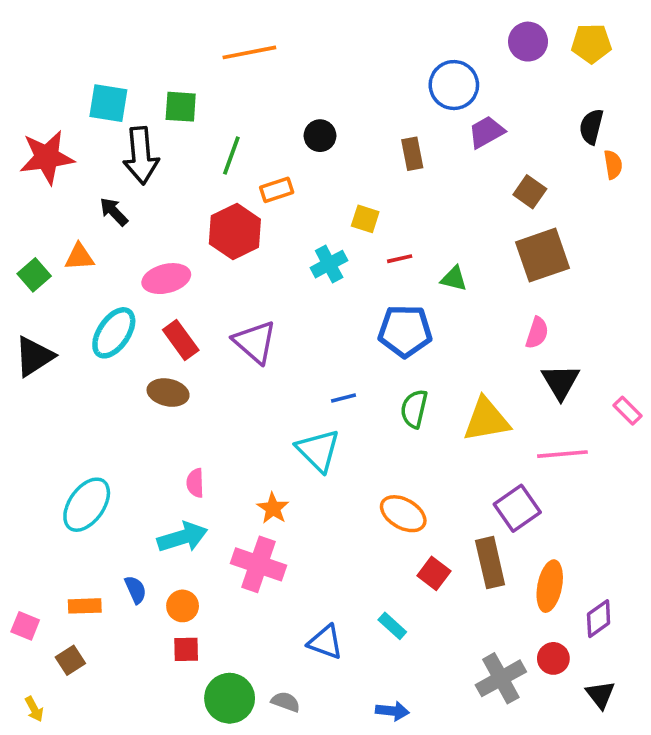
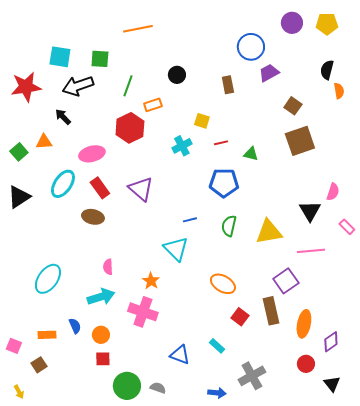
black arrow: (141, 156) -> (78, 86), turned 76
pink semicircle: (537, 333) -> (333, 192), moved
gray cross: (501, 678) -> (252, 376), moved

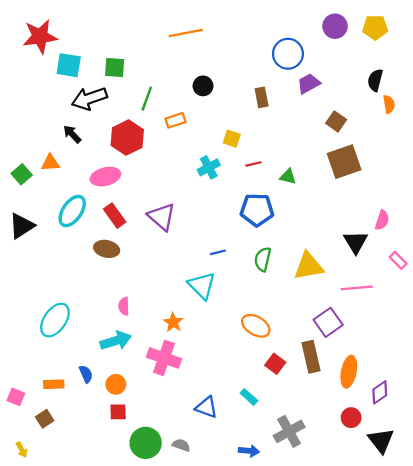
orange line: (138, 29) -> (186, 33), moved
red star: (26, 87) -> (40, 37), moved
red hexagon: (130, 128) -> (127, 138), moved
black triangle: (332, 384) -> (381, 441), size x1.4

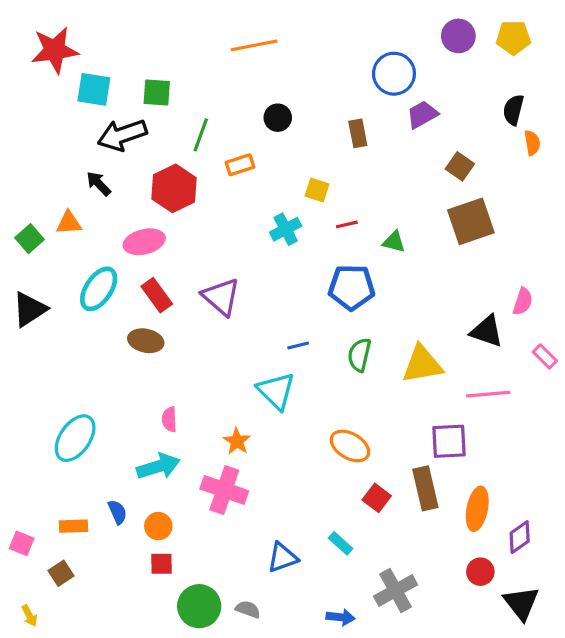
black triangle: (356, 242) -> (487, 331), turned -40
purple square: (328, 322) -> (449, 441), turned 32
blue triangle: (206, 407) -> (282, 558), turned -40

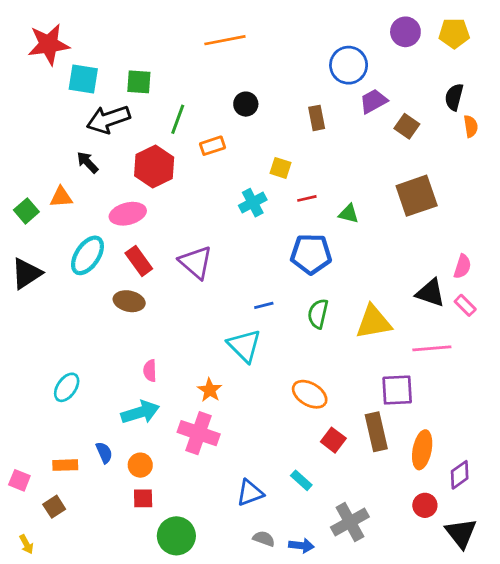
brown square: (460, 166) -> (407, 126), moved
pink rectangle: (545, 356) -> (465, 305), moved
cyan ellipse: (75, 438) -> (67, 387), size x0.7
gray semicircle: (248, 609) -> (264, 539), moved

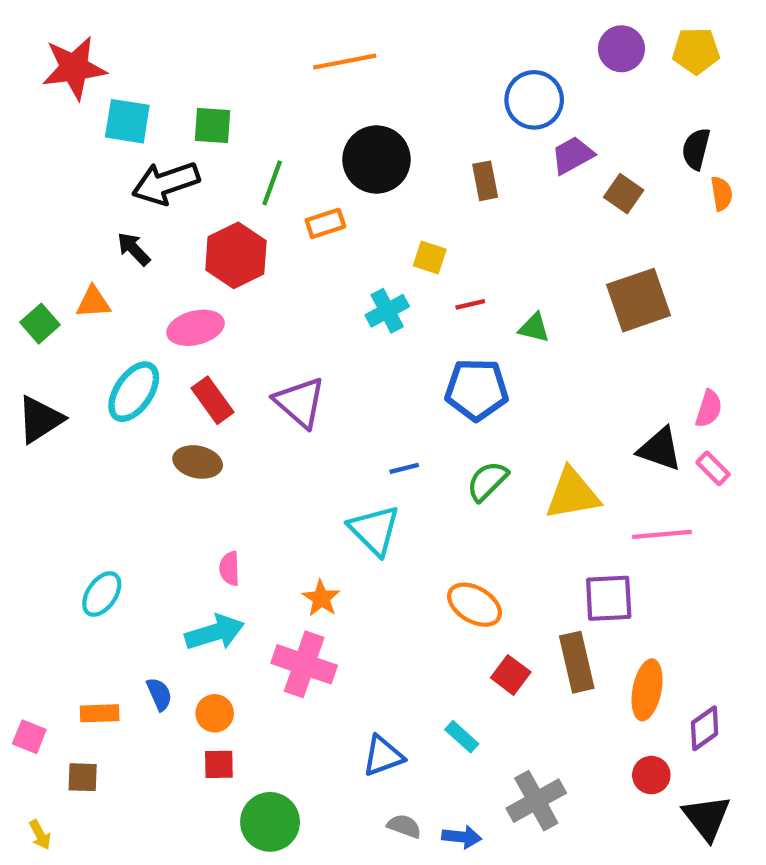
black circle: (246, 104) -> (377, 160), size x1.8
green semicircle: (318, 314) -> (487, 481), turned 32
brown square: (54, 507) -> (83, 777), turned 35

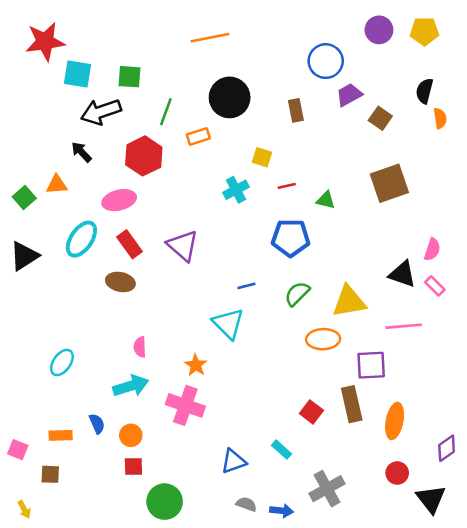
orange ellipse: (475, 605) -> (323, 339), moved, turned -32
purple diamond: (705, 728) -> (447, 448), moved

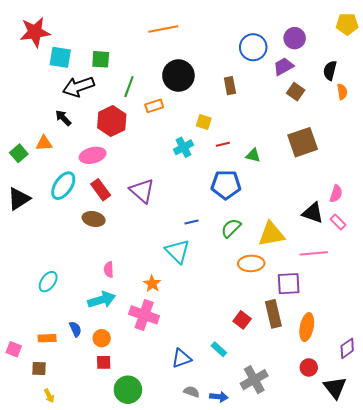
purple circle: (379, 30) -> (295, 38), moved
yellow pentagon: (424, 31) -> (347, 24), moved
purple trapezoid: (349, 95) -> (283, 66), moved
yellow arrow: (24, 509) -> (49, 396), moved

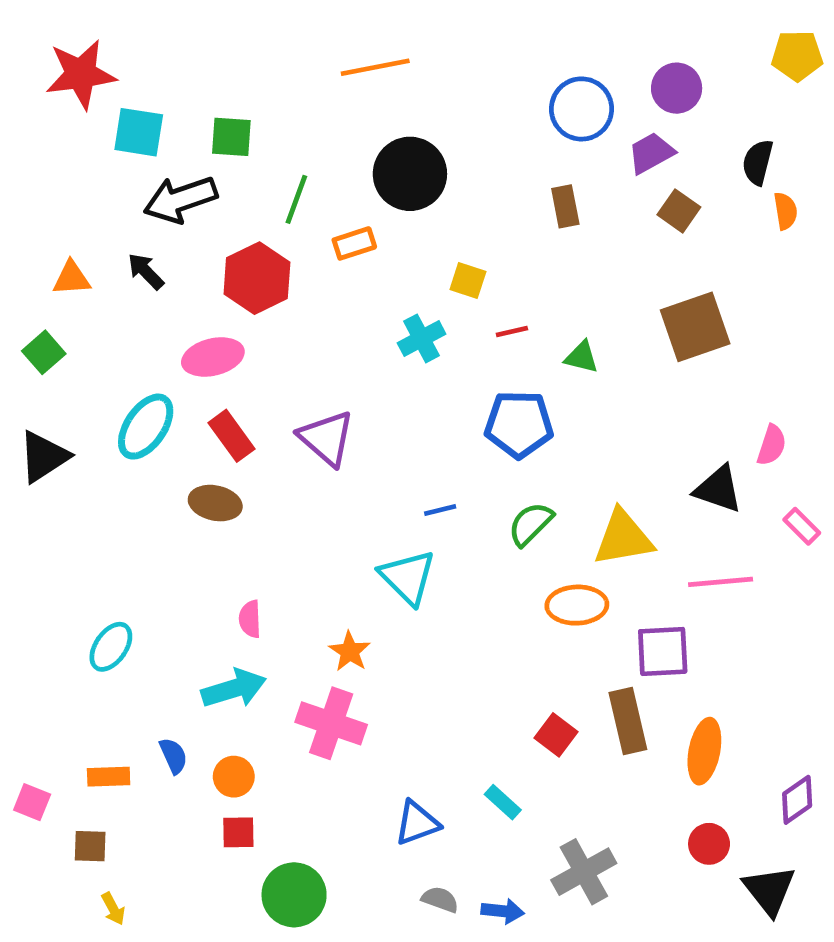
brown rectangle: (230, 86) -> (565, 206), moved
orange triangle: (44, 143) -> (71, 278), moved
pink rectangle: (338, 222) -> (802, 526), moved

